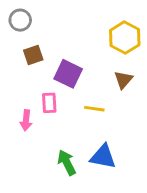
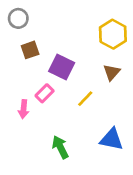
pink rectangle: (49, 103) -> (45, 93), turned 48
yellow line: (94, 109) -> (85, 99), turned -54
blue triangle: (103, 157) -> (112, 139), moved

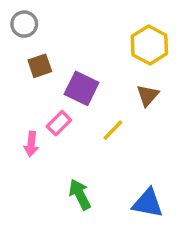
blue triangle: (112, 139) -> (148, 203), moved

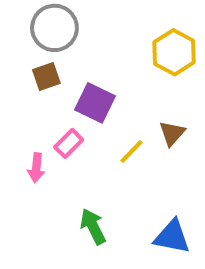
gray circle: (24, 24) -> (54, 28), moved, size x1.5
brown triangle: (148, 95) -> (172, 133), moved

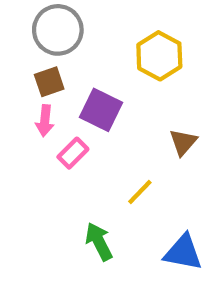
yellow hexagon: (174, 52) -> (159, 56), moved
yellow line: (131, 152) -> (140, 192), moved
pink arrow: (36, 168) -> (45, 121), moved

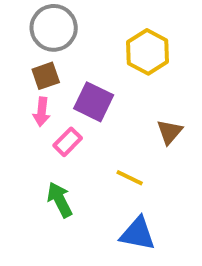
yellow line: (140, 192) -> (130, 178), turned 72
green arrow: (99, 242) -> (60, 200), moved
blue triangle: (183, 252) -> (138, 234), moved

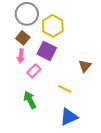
yellow hexagon: (148, 52) -> (53, 26), moved
brown square: (46, 76) -> (23, 38), turned -32
blue triangle: (138, 234) -> (69, 117), turned -36

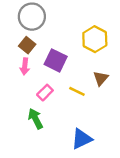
yellow hexagon: (53, 26) -> (95, 39), moved
pink rectangle: (34, 71) -> (45, 93), moved
yellow line: (65, 89) -> (77, 91), moved

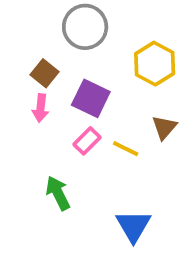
gray circle: (32, 17) -> (85, 27), moved
pink rectangle: (45, 93) -> (87, 141), moved
blue triangle: (82, 139) -> (133, 226), turned -35

